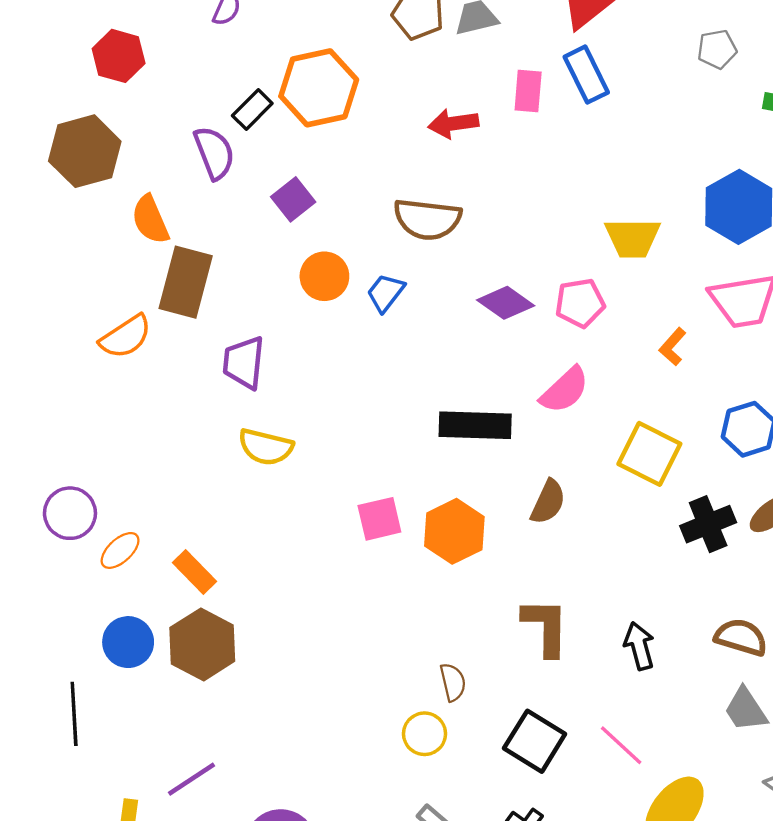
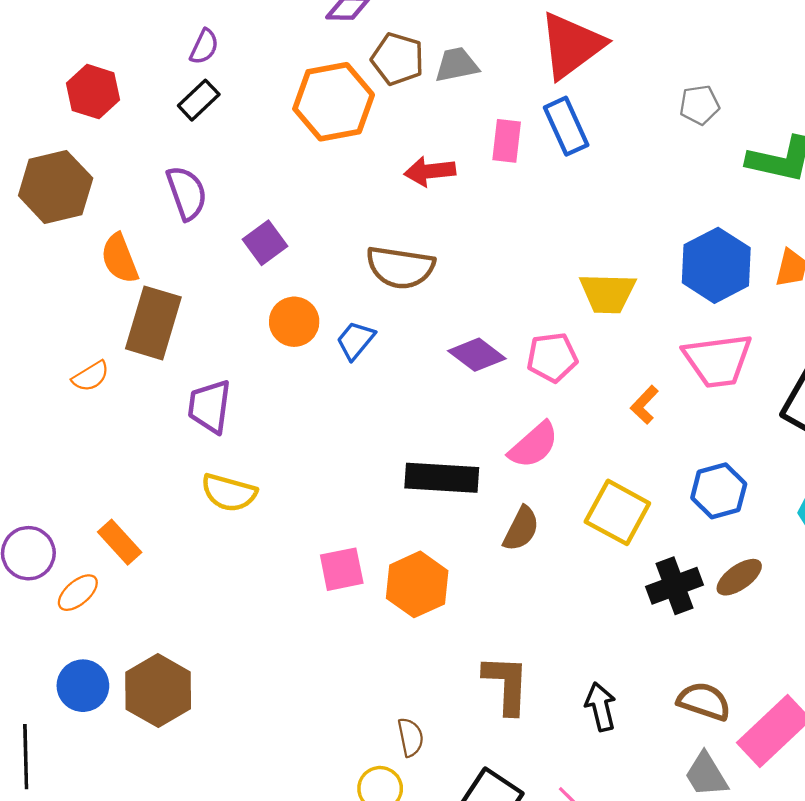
orange hexagon: (319, 88) -> (334, 102), moved
black rectangle: (252, 110) -> (199, 100), moved
orange semicircle: (126, 337) -> (91, 376), size x0.7
brown semicircle: (548, 502) -> (521, 529), moved
orange rectangle: (194, 572) -> (120, 542), moved

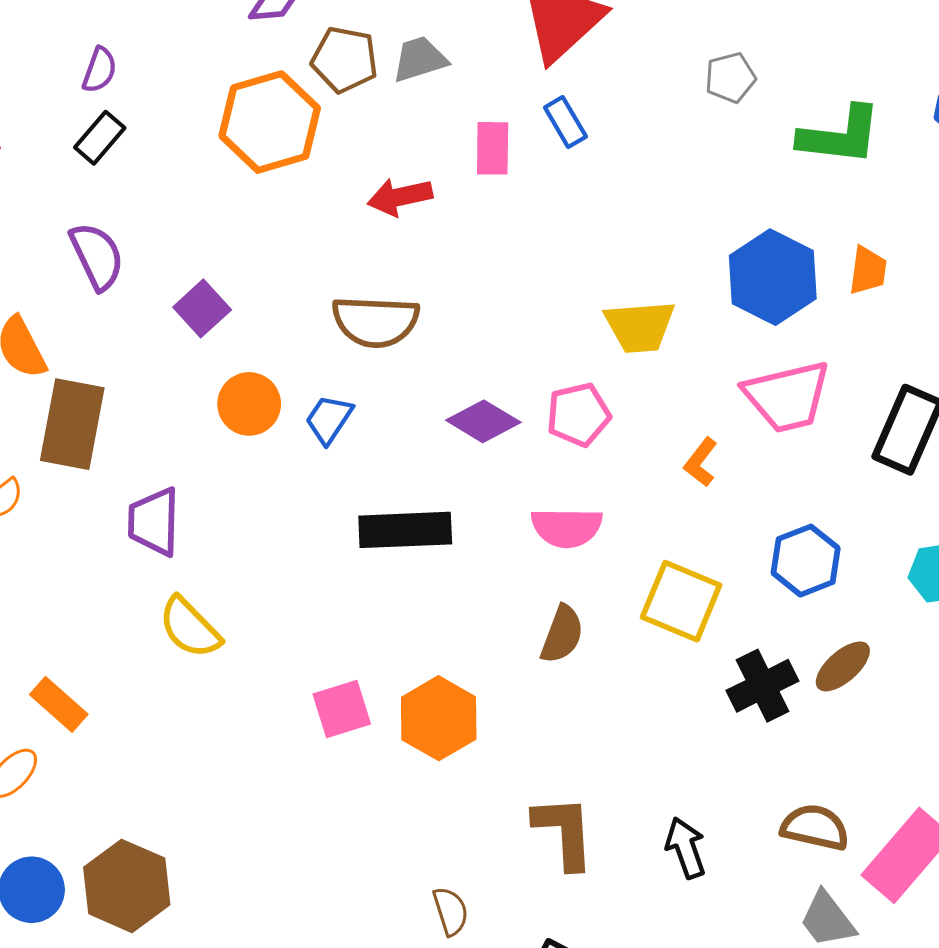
blue rectangle: (566, 126) -> (565, 122), size x0.7
pink semicircle: (534, 445) -> (567, 527), turned 48
black rectangle: (442, 478) -> (405, 530), moved
yellow semicircle: (229, 493) -> (190, 628), turned 36

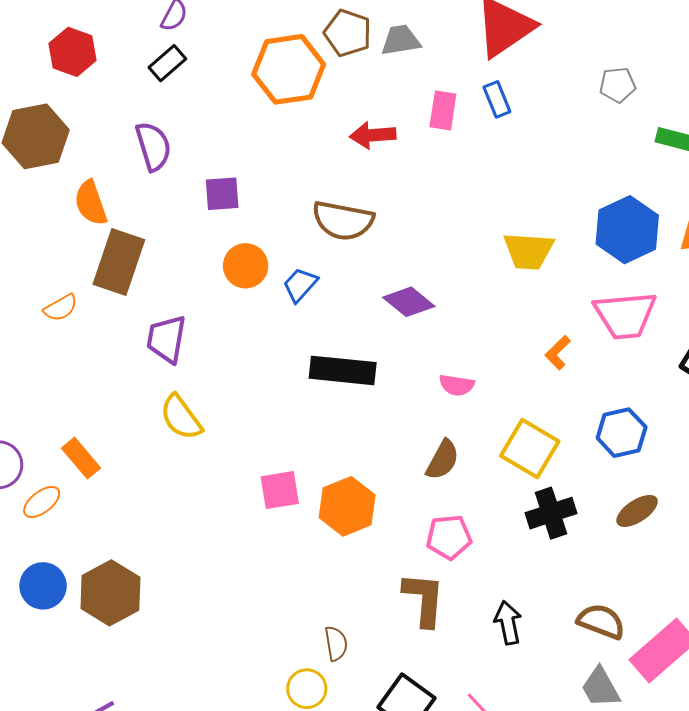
purple square: (202, 308) -> (222, 194), turned 30
pink pentagon: (578, 415) -> (449, 537), moved
pink semicircle: (567, 527) -> (457, 385), size x0.7
black cross: (762, 686) -> (551, 513), moved

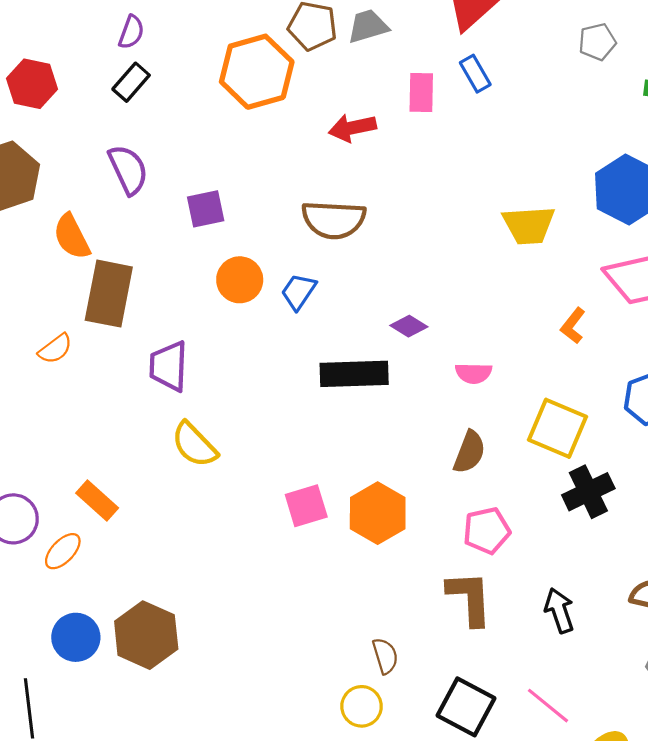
purple diamond: (409, 302) -> (409, 326), moved, size x0.7

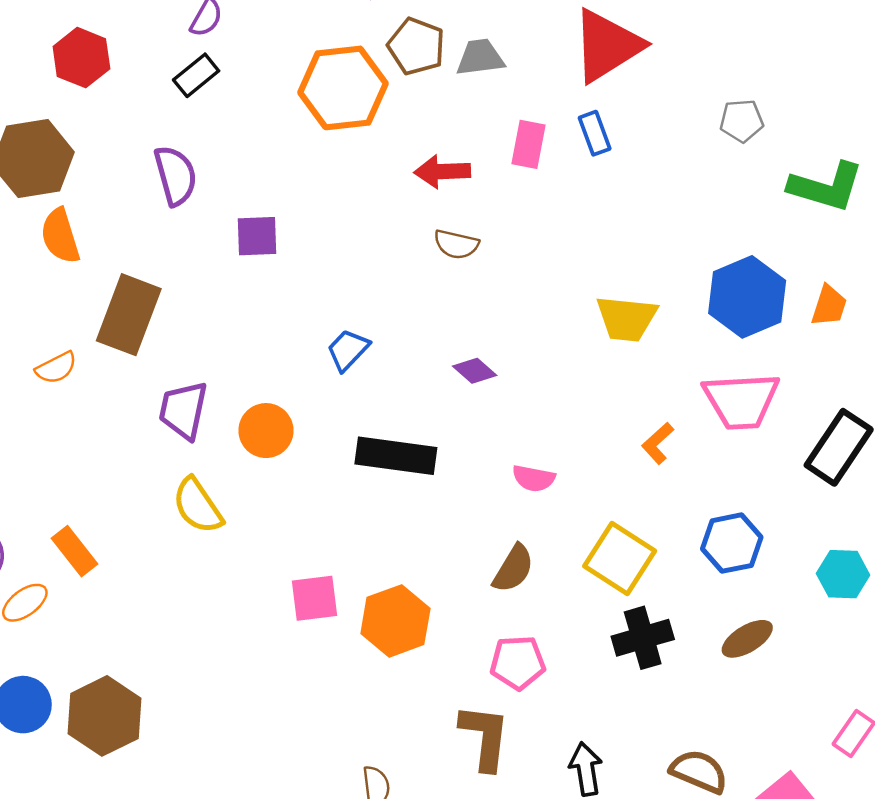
brown semicircle: (334, 220) -> (456, 244), moved, size x0.6
orange semicircle: (72, 237) -> (60, 236), moved
orange circle: (240, 280) -> (266, 431), moved
purple diamond: (409, 326) -> (475, 371), moved

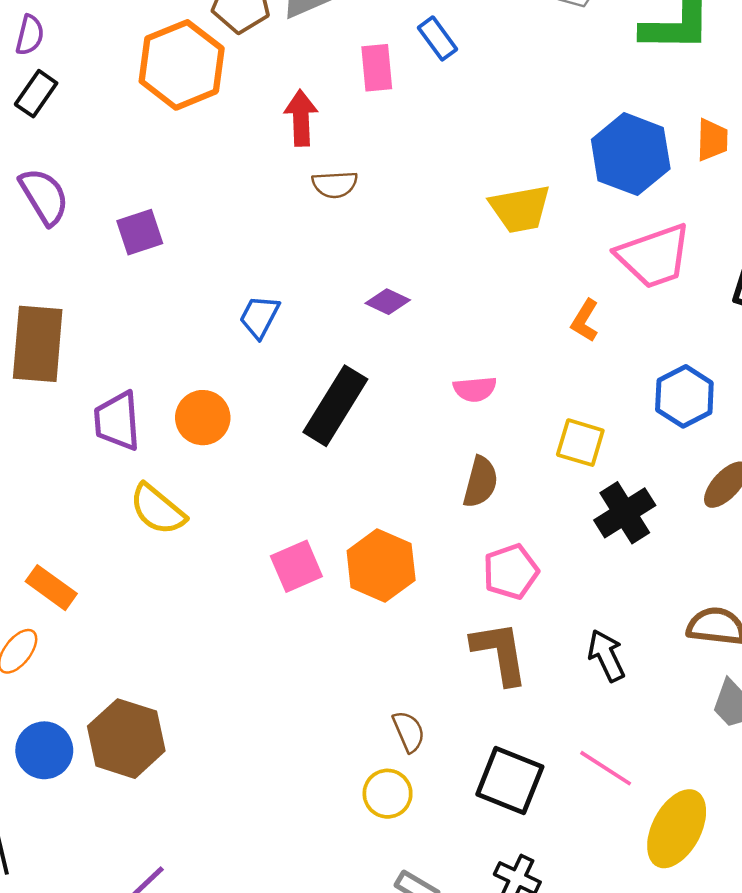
red arrow: (442, 171) -> (301, 118), turned 106
black rectangle: (396, 456) -> (335, 406), turned -50
yellow square: (620, 558) -> (580, 443), size x0.7

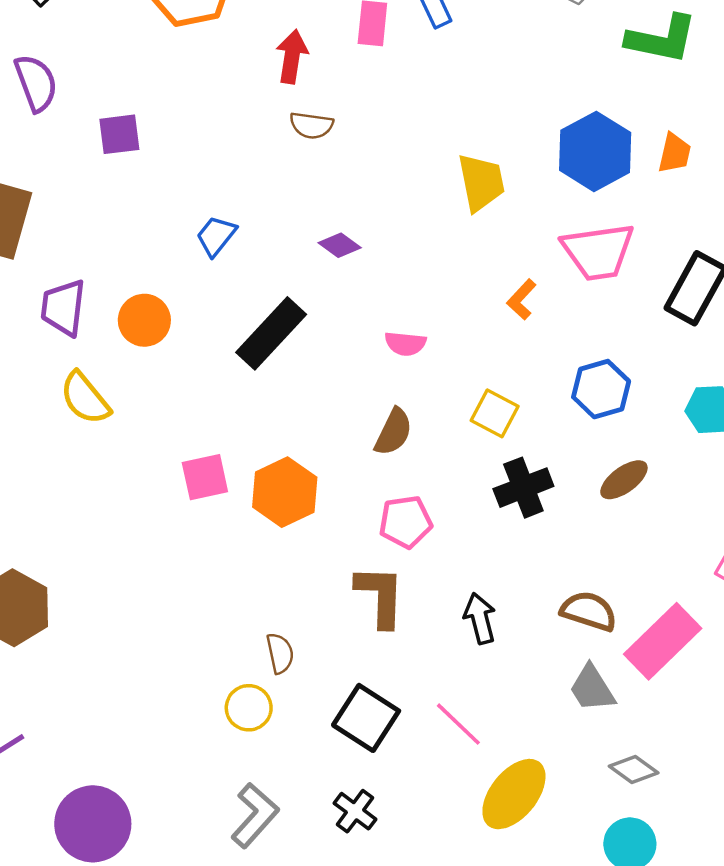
yellow trapezoid: (520, 209) -> (481, 182), turned -102

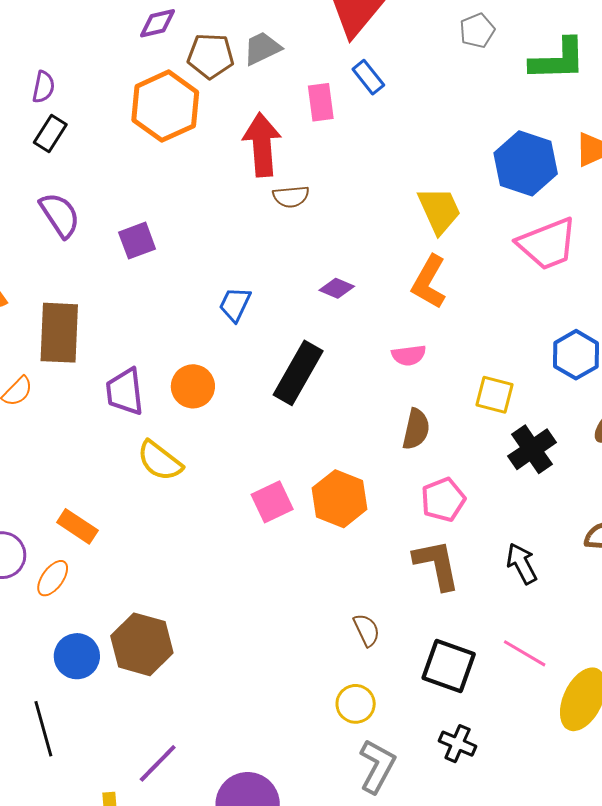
red arrow: (292, 57) -> (262, 145), size x1.4
orange L-shape: (522, 300) -> (429, 282), moved, size x1.6
yellow circle: (249, 708) -> (356, 704), moved

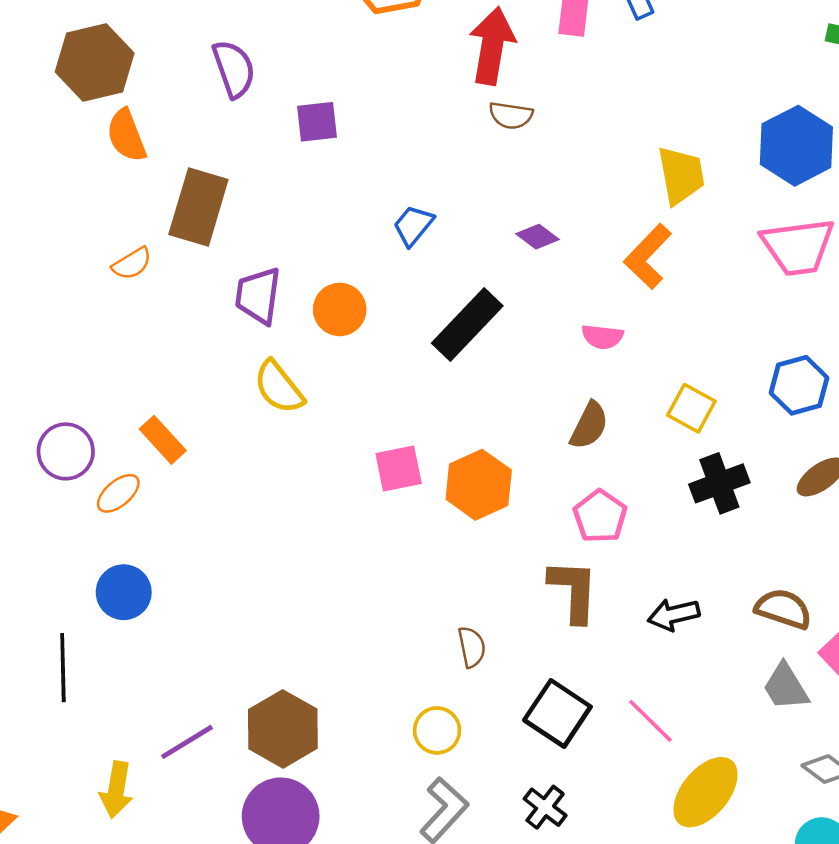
pink pentagon: (443, 500) -> (600, 516), turned -30
black arrow: (522, 564) -> (674, 615), turned -90
brown hexagon: (142, 644) -> (283, 729), moved

